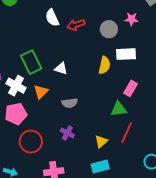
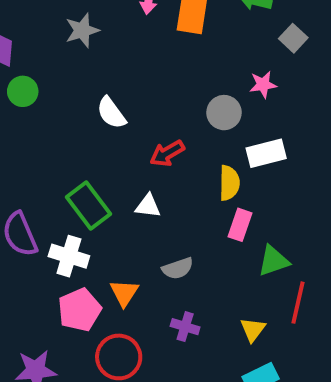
red arrow: (76, 25) -> (167, 153), moved
pink rectangle: (131, 88) -> (240, 225), moved
orange triangle: (41, 92) -> (124, 293), moved

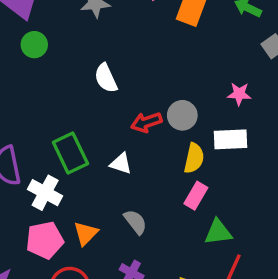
pink star: (263, 85) -> (239, 94), moved
gray circle: (224, 113) -> (182, 115), moved
gray semicircle: (178, 268) -> (135, 222), turned -120

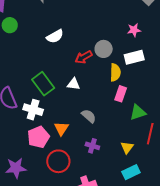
white semicircle: (106, 78) -> (55, 36), turned -84

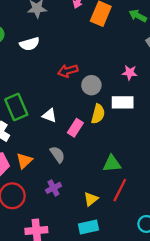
white semicircle: (55, 36) -> (29, 44), moved
red arrow: (84, 57) -> (68, 71), moved
pink rectangle: (121, 94) -> (75, 128), moved
purple cross: (92, 146) -> (53, 188), turned 32

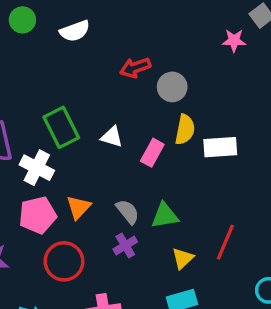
pink star: (130, 73) -> (234, 41), moved
white rectangle: (123, 102) -> (220, 147), moved
gray semicircle: (57, 154) -> (128, 212), moved
green triangle: (112, 164) -> (165, 216), moved

